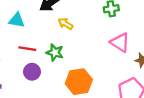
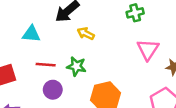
pink triangle: (120, 42) -> (148, 49), turned 35

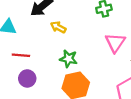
green star: (76, 66) -> (69, 59), moved

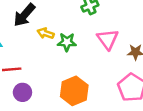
green star: (69, 59) -> (67, 42), moved

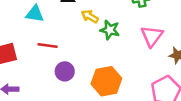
purple circle: (22, 92) -> (65, 71), moved

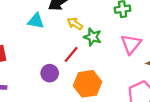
cyan triangle: (35, 14) -> (36, 21), moved
red line: (48, 46) -> (71, 54), moved, turned -60

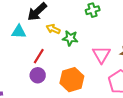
pink triangle: (131, 44) -> (101, 55), moved
red line: (71, 54) -> (39, 56), moved

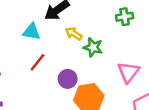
red line: (39, 56) -> (37, 62), moved
purple circle: (38, 75) -> (68, 79), moved

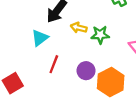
cyan triangle: (32, 32) -> (40, 38), turned -30

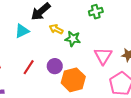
red line: (54, 64) -> (29, 67), moved

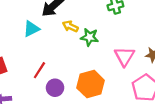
purple circle: (55, 66) -> (55, 88), moved

